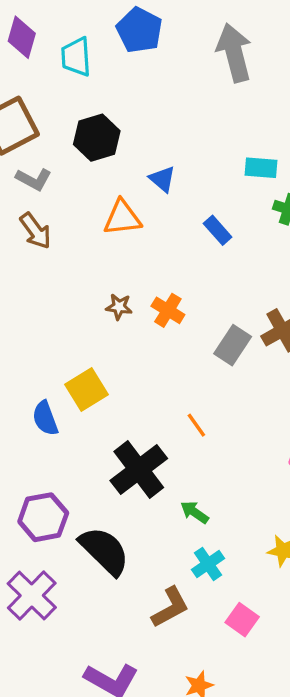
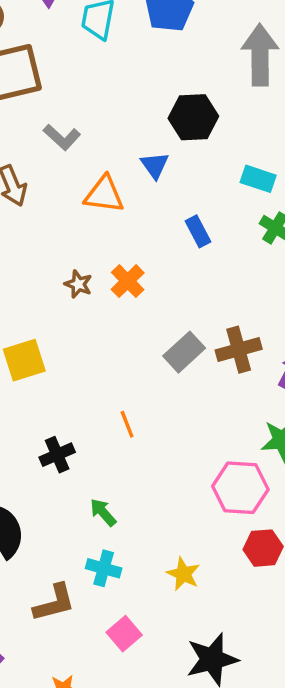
black hexagon: (97, 138) -> (193, 117), moved
gray L-shape: (34, 179) -> (62, 137), moved
orange cross: (168, 310) -> (128, 281), moved
black cross: (139, 469) -> (57, 455), size x0.6
cyan cross: (208, 564) -> (104, 568), turned 36

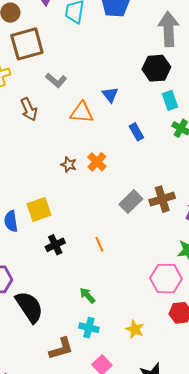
black hexagon: (193, 117) -> (156, 68), moved
cyan rectangle: (258, 179) -> (170, 100), turned 54
black cross: (57, 455) -> (55, 245), moved

